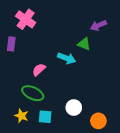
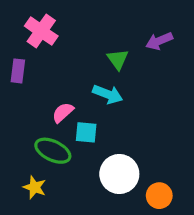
green triangle: (84, 44) -> (118, 59), moved, turned 32
white circle: (74, 108) -> (119, 174), size x1.5
cyan square: (45, 117) -> (86, 132), moved

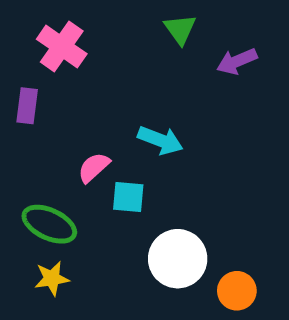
green triangle: (118, 59) -> (180, 29), moved
green ellipse: (53, 151) -> (49, 224), moved
yellow star: (35, 187) -> (52, 278), turned -30

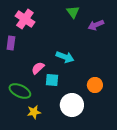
yellow star: (52, 278) -> (34, 112), moved
orange circle: (237, 291) -> (95, 85), moved

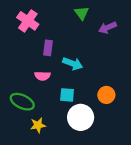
purple rectangle: (11, 43) -> (48, 48), moved
pink semicircle: (38, 68) -> (42, 76), turned -136
cyan square: (52, 80) -> (67, 95), moved

